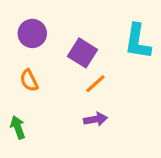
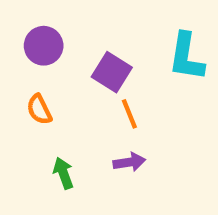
orange line: (95, 84) -> (129, 114), turned -70
green arrow: (18, 127) -> (63, 173), moved

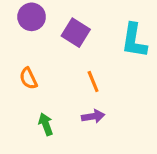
purple circle: (44, 46) -> (32, 17), moved
purple square: (112, 72) -> (76, 33), moved

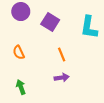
green arrow: (46, 124) -> (21, 87), moved

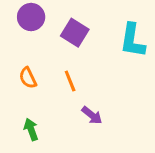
orange line: (62, 55) -> (70, 81), moved
purple arrow: (62, 78) -> (92, 115), turned 48

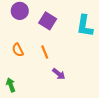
green arrow: (31, 129) -> (11, 85), moved

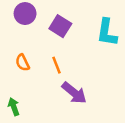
purple arrow: (59, 74) -> (74, 93), size x1.5

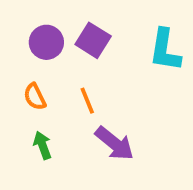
purple circle: (25, 14) -> (46, 42), moved
green arrow: (14, 107) -> (43, 145), moved

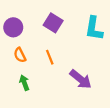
purple circle: (46, 42) -> (13, 27), moved
purple arrow: (114, 143) -> (81, 79), moved

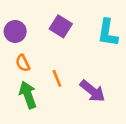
orange line: (50, 57) -> (57, 78), moved
green arrow: (24, 83) -> (28, 95), size x1.5

